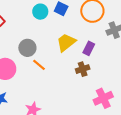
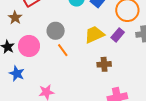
purple rectangle: (89, 48) -> (118, 35), moved

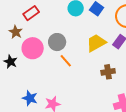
pink circle: (29, 46) -> (33, 48), moved
blue star: (17, 73) -> (30, 98), moved

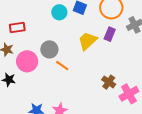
red rectangle: (31, 13) -> (17, 28), turned 42
brown cross: (108, 72) -> (109, 82), moved, turned -32

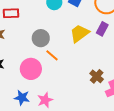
pink circle: (27, 61) -> (31, 69), moved

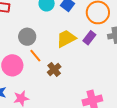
brown cross: (97, 76) -> (54, 69), moved

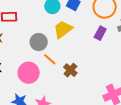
yellow trapezoid: (66, 39) -> (63, 29), moved

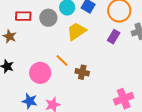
gray circle: (39, 42) -> (48, 18), moved
brown cross: (70, 70) -> (82, 72), turned -32

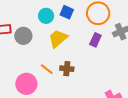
gray circle: (48, 18) -> (23, 36), moved
brown cross: (82, 72) -> (67, 69), moved

